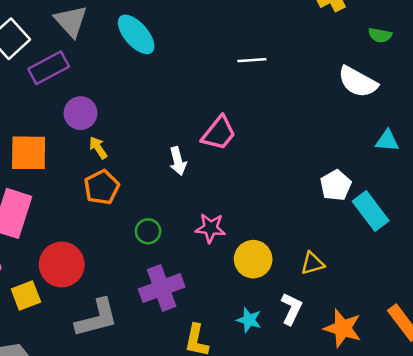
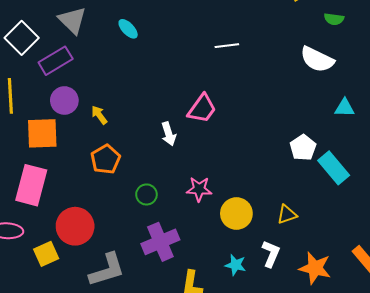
cyan ellipse: (136, 34) -> (128, 29), size x0.6
purple circle: (81, 113) -> (64, 100), moved
yellow arrow: (98, 148) -> (99, 115), moved

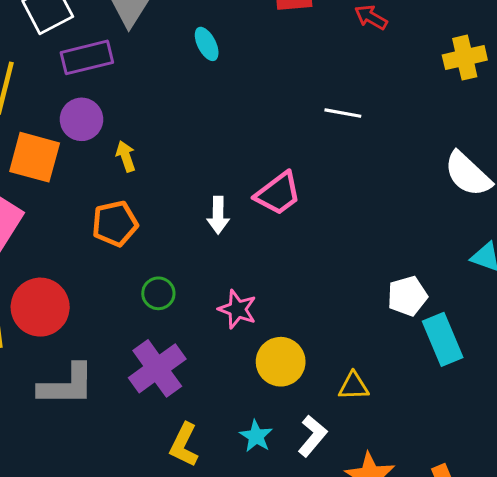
purple cross: (160, 242) -> (157, 368), turned -30

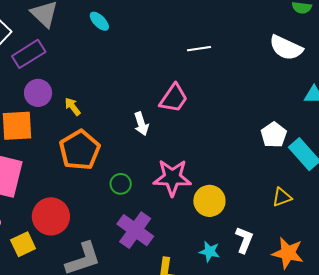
white line: (343, 113) -> (199, 49), moved
orange pentagon: (115, 224) -> (80, 150), size x1.4
pink star: (237, 309) -> (172, 178), size x1.5
yellow triangle: (354, 386) -> (282, 197), moved

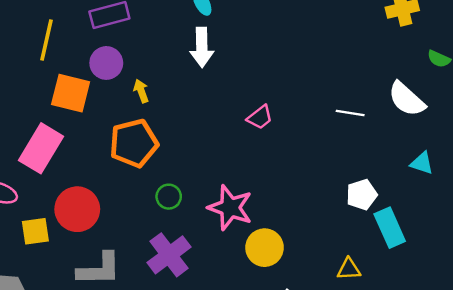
white line: (199, 49) -> (350, 113), moved
pink trapezoid: (174, 98) -> (260, 117), size x0.7
white arrow: (141, 124) -> (202, 47), moved, size x1.4

